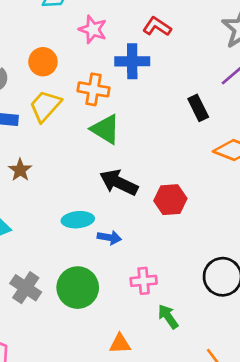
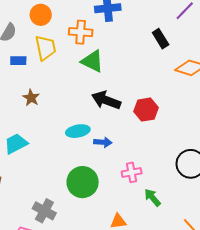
yellow trapezoid: (45, 106) -> (45, 48), turned 132
gray cross: (26, 288) -> (44, 211), moved

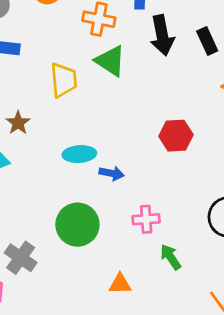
yellow trapezoid: (45, 48) -> (64, 80), moved
brown star: (31, 98) -> (18, 123), moved
black arrow: (106, 100) -> (162, 35), moved, turned -128

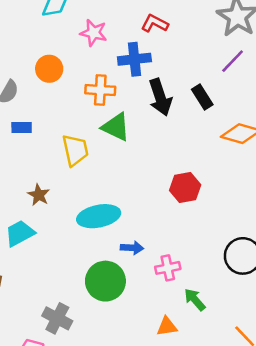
cyan ellipse: (79, 154) -> (99, 216), size x1.4
blue arrow: (112, 173) -> (132, 248), moved
orange triangle: (120, 284) -> (167, 327), moved

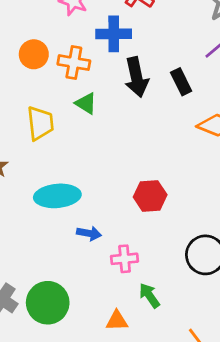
orange circle: (49, 69) -> (34, 54), moved
green triangle: (116, 127) -> (86, 103), size x0.7
red hexagon: (185, 188) -> (150, 196), moved
green circle: (105, 281) -> (48, 303), moved

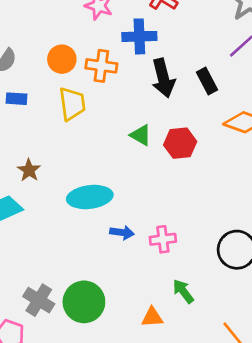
green triangle: (86, 103) -> (141, 135), moved
yellow trapezoid: (40, 123) -> (72, 104), moved
red hexagon: (150, 196) -> (180, 143), moved
pink cross: (125, 259) -> (163, 239), moved

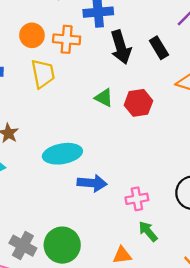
blue arrow: (122, 233) -> (92, 183), size x1.4
pink cross: (163, 239) -> (137, 199), moved

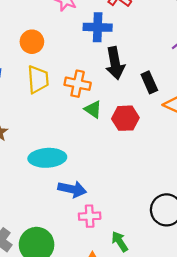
orange cross: (67, 39) -> (78, 84), moved
black rectangle: (159, 48) -> (149, 82), moved
pink cross: (137, 199) -> (90, 216), moved

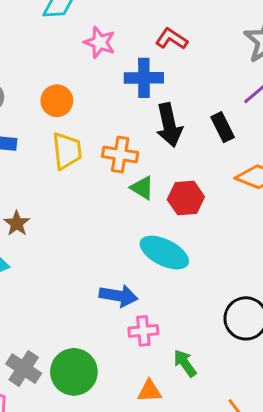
black rectangle: (149, 82) -> (223, 127), moved
cyan ellipse: (47, 158) -> (164, 253), moved, turned 32

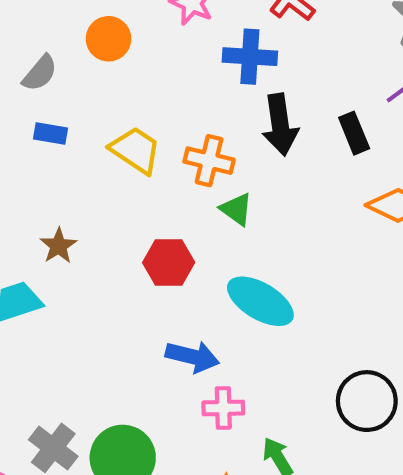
orange circle: (57, 101) -> (109, 39), moved
yellow trapezoid: (67, 151) -> (136, 150), turned -54
red hexagon: (186, 198) -> (169, 263), moved

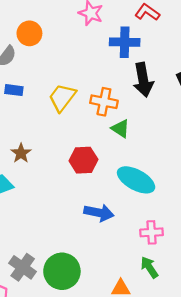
orange circle: (109, 39) -> (29, 33), moved
yellow trapezoid: (136, 150) -> (62, 98), turned -84
pink cross: (223, 408) -> (152, 232), moved

